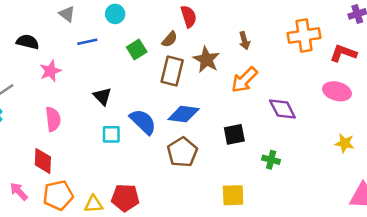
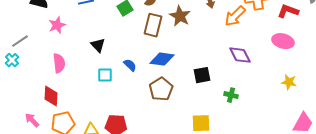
orange arrow: (244, 80) -> (235, 16), moved
blue semicircle: (143, 122) -> (130, 65), size x0.6

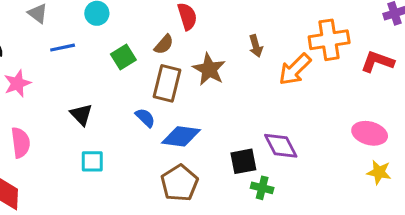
pink ellipse: (283, 41) -> (370, 133), moved
purple diamond: (240, 55) -> (281, 146), moved
blue semicircle: (130, 65) -> (145, 118), moved
green cross: (231, 95) -> (262, 188), moved

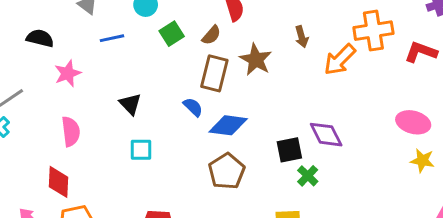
green square: (123, 57) -> (172, 34), moved
green cross: (262, 188) -> (308, 176), turned 30

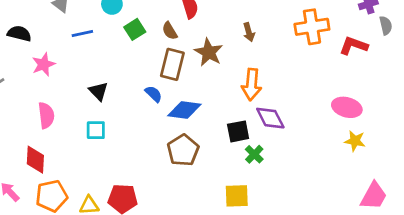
brown semicircle: (211, 35) -> (170, 31), turned 108
orange arrow: (340, 60) -> (252, 85), moved, turned -40
cyan square: (141, 150) -> (96, 130), moved

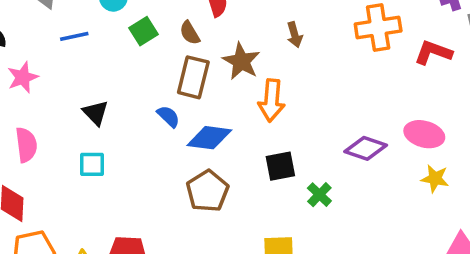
orange arrow: (252, 85) -> (271, 100), moved
purple diamond: (270, 118) -> (366, 148), moved, turned -44
green cross: (254, 154) -> (319, 195), moved

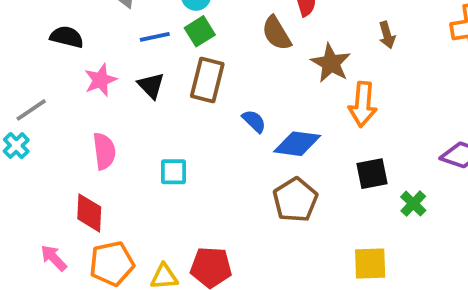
green square: (144, 31) -> (200, 31), moved
brown semicircle: (190, 33) -> (277, 33), size x1.4
brown rectangle: (193, 77) -> (207, 80), moved
black triangle: (96, 113) -> (151, 86), moved

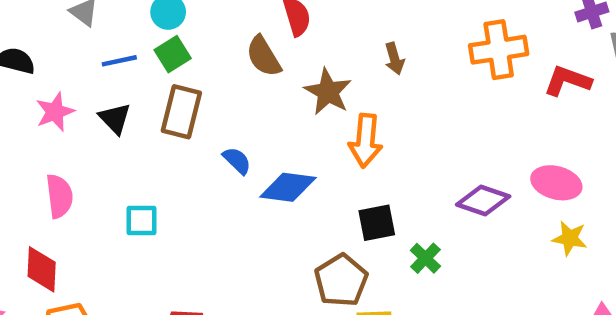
brown pentagon: (295, 200) -> (341, 280), moved

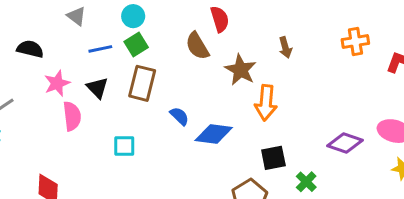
orange cross: (499, 50) -> (355, 42), size x0.7
pink semicircle: (59, 196) -> (72, 116), moved
cyan square: (142, 221) -> (124, 146), moved

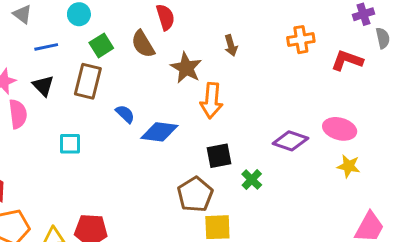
green square: (136, 44) -> (101, 45), moved

